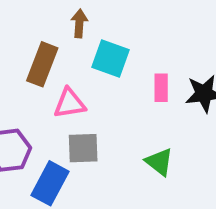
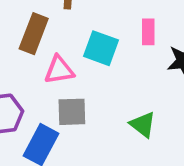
cyan square: (110, 59) -> (101, 48), moved
pink rectangle: (161, 88) -> (148, 32), moved

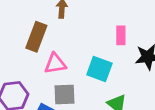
cyan square: (101, 48) -> (99, 69), moved

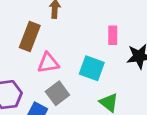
gray square: (65, 95) -> (57, 93), turned -35

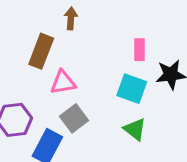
cyan square: (92, 68) -> (132, 89), moved

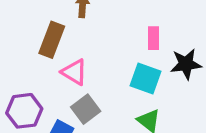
pink triangle: (63, 82) -> (74, 72), turned 40

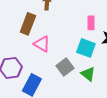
gray square: (86, 109) -> (65, 67), moved

